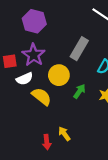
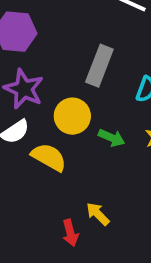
green arrow: (79, 91) -> (112, 138), turned 88

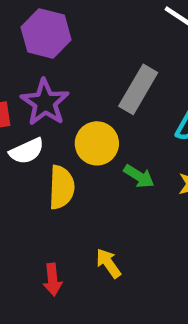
yellow semicircle: (49, 157) -> (62, 187), turned 54
red arrow: (70, 233) -> (53, 280), moved

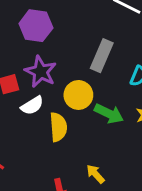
green arrow: (139, 176) -> (109, 114), size x1.4

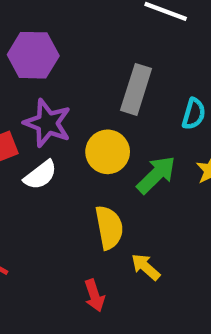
green arrow: (109, 114) -> (156, 175), turned -64
yellow semicircle: (58, 127) -> (109, 227), moved

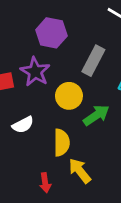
purple hexagon: (33, 55) -> (51, 33), moved
white semicircle: (40, 175) -> (23, 125), moved
yellow arrow: (146, 267) -> (80, 171), size x1.4

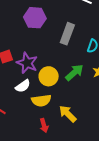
purple star: (35, 72) -> (27, 63), moved
yellow circle: (69, 96) -> (49, 76), moved
yellow semicircle: (62, 143) -> (41, 101), moved, turned 90

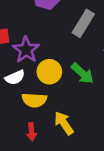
green arrow: (74, 73) -> (83, 73), turned 72

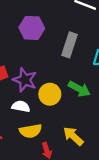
white semicircle: (15, 77) -> (21, 106), turned -132
yellow semicircle: (34, 100) -> (31, 131), moved

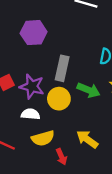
gray rectangle: (69, 45) -> (62, 68), moved

